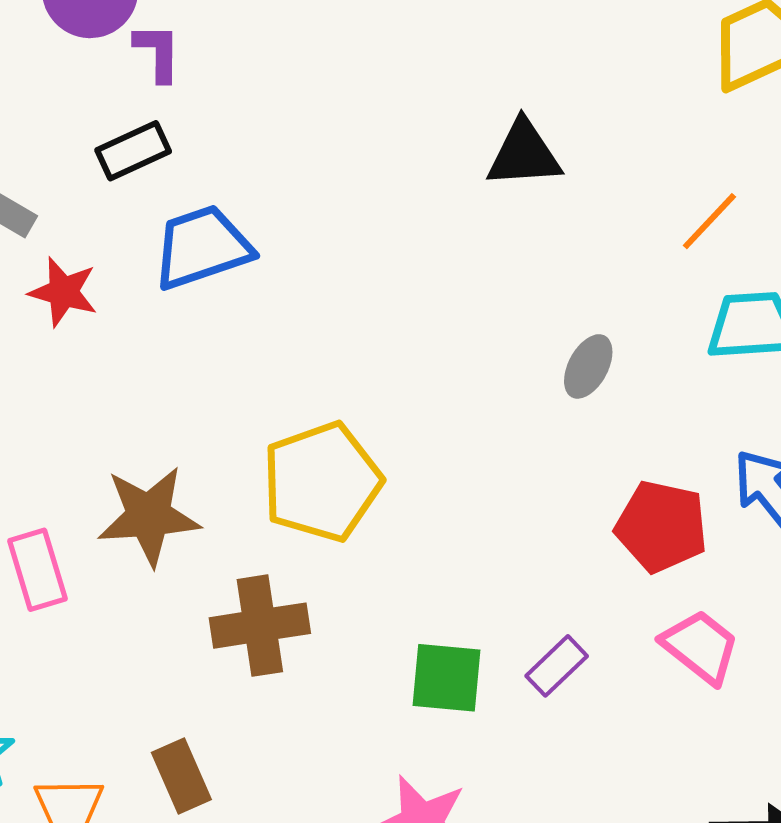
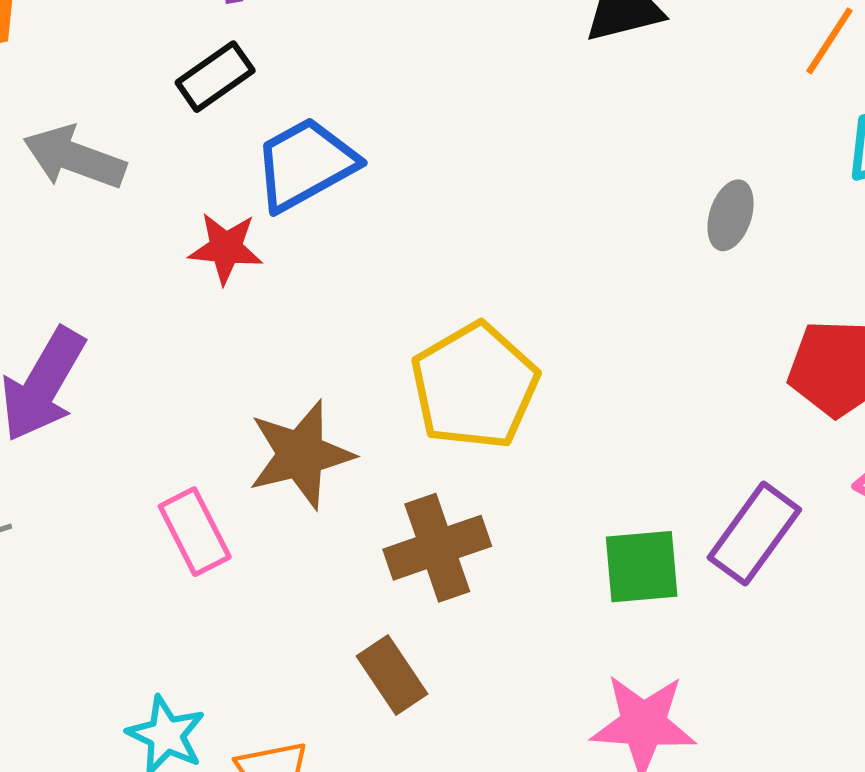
red star: (63, 292) -> (226, 248), moved
purple rectangle: (557, 666) -> (754, 534), size x1.5
brown rectangle: (181, 776) -> (392, 675), moved

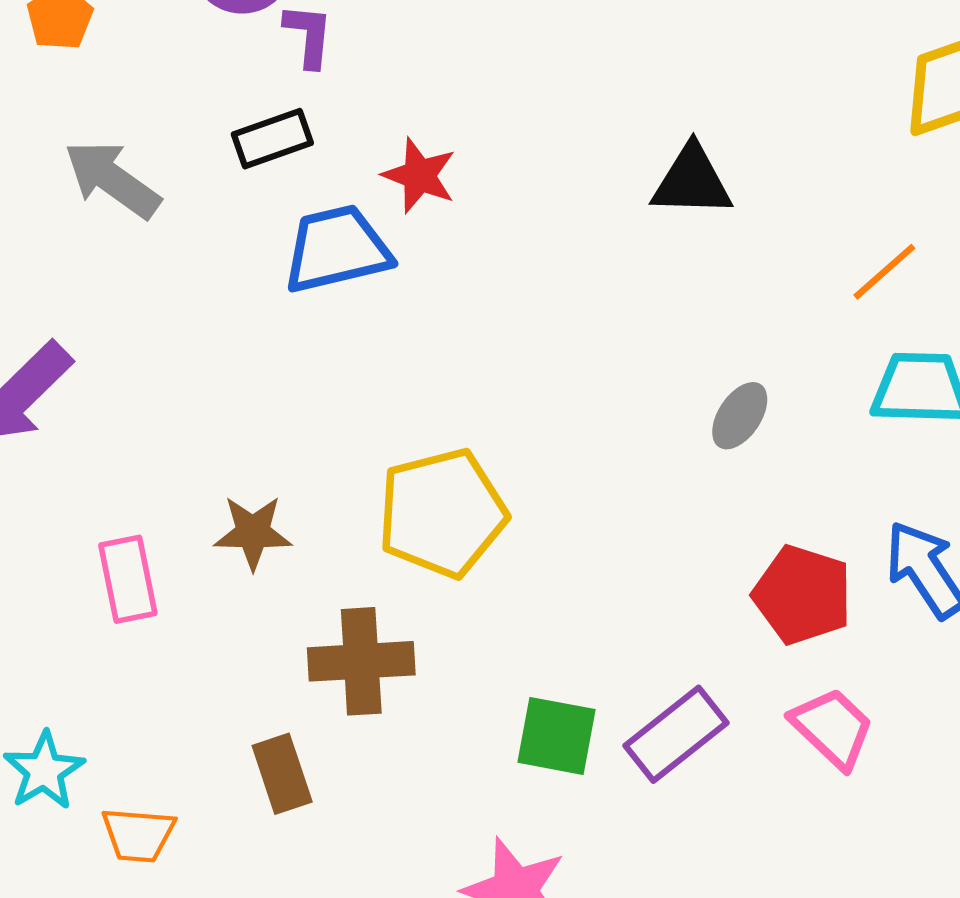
red star: (226, 248) -> (419, 176), moved
brown star: (301, 454) -> (253, 532), size x0.7

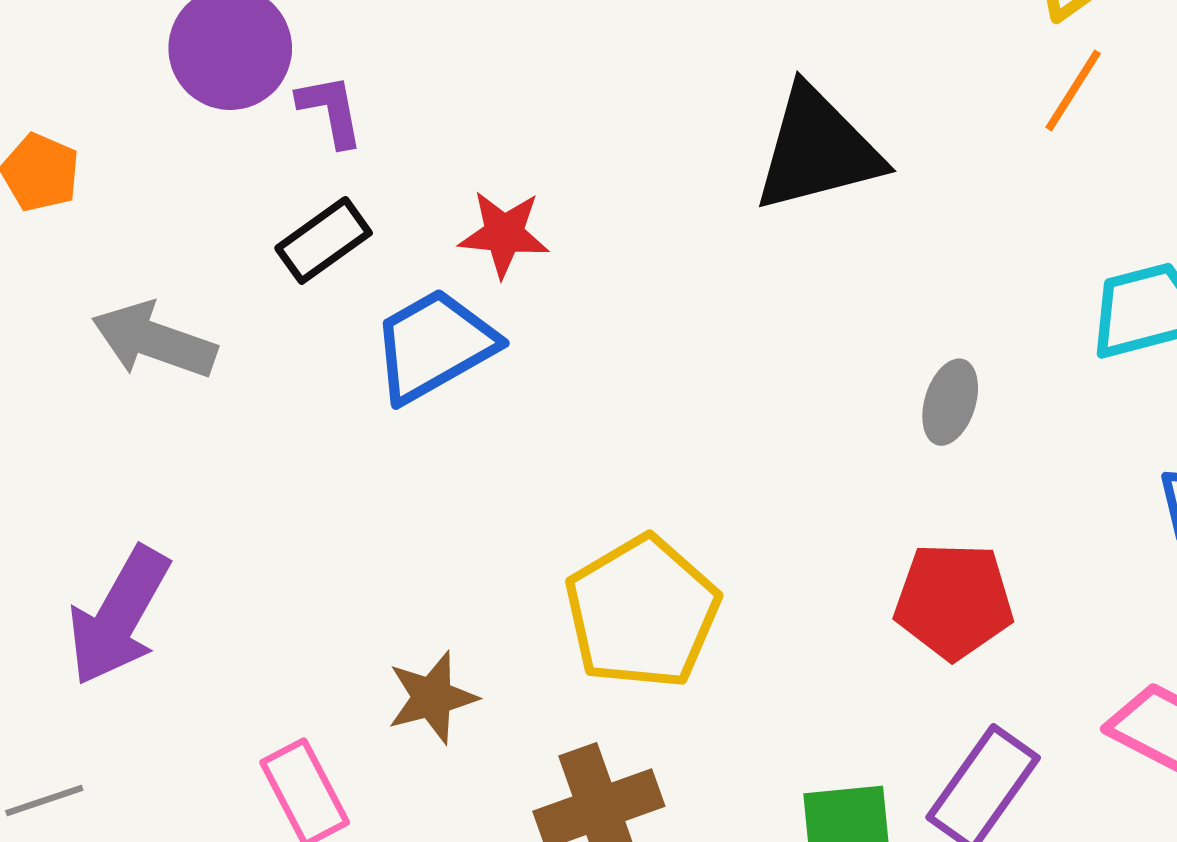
black triangle: (692, 181) -> (818, 150), size x1.4
orange line: (884, 272) -> (1073, 90), moved
red pentagon: (802, 595) -> (954, 601), moved

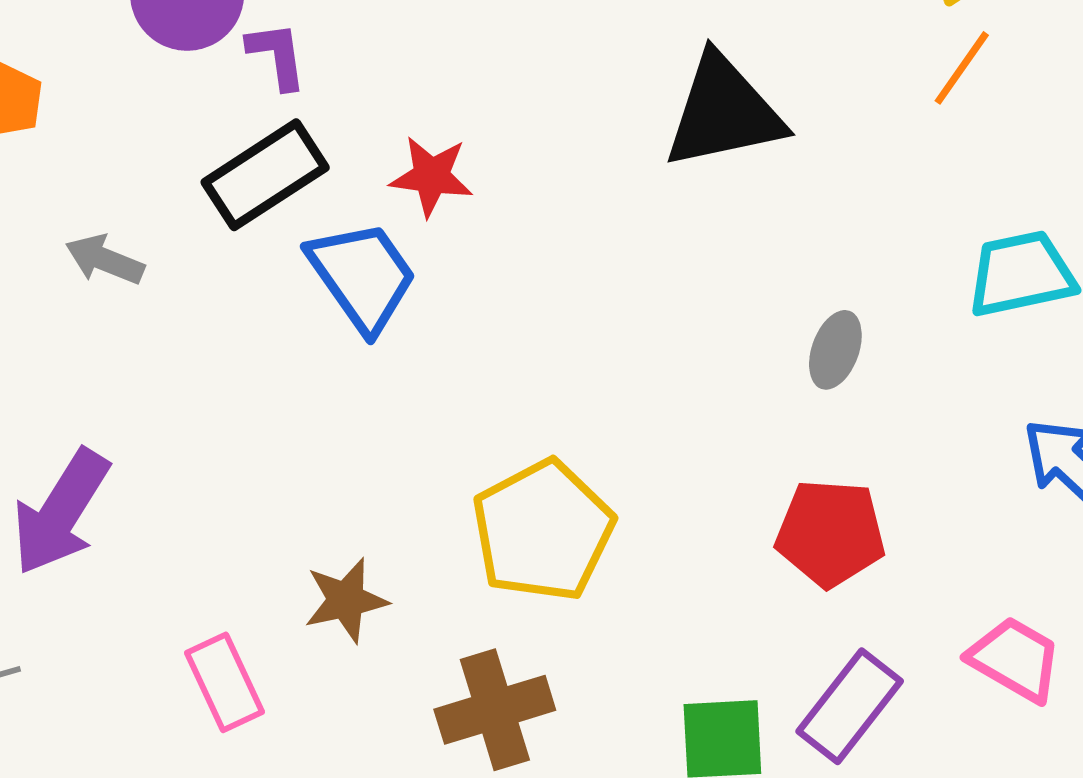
black rectangle: (324, 240) -> (265, 175), size x1.4
gray arrow: (154, 340) -> (105, 260), size x0.7
blue trapezoid: (434, 345) -> (362, 276), turned 82

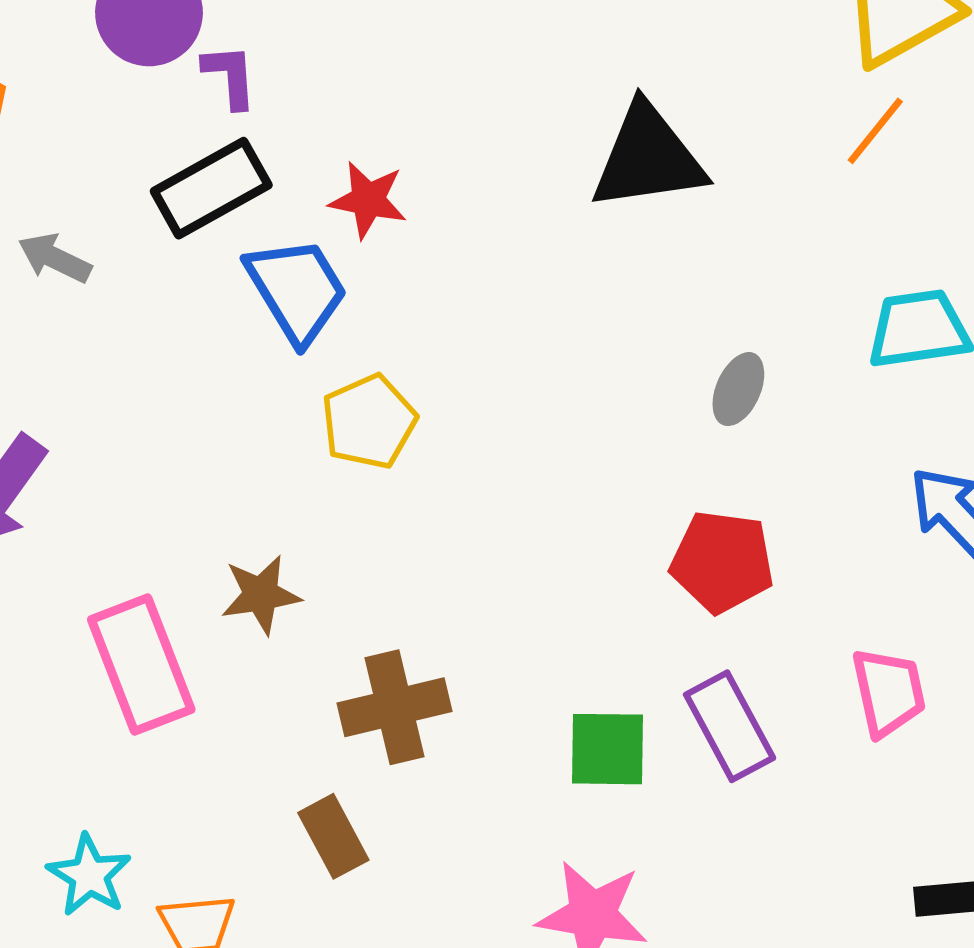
yellow pentagon: (543, 531) -> (369, 422), moved, size x0.7
pink trapezoid: (1015, 659) -> (888, 692), turned 44
pink rectangle: (225, 682) -> (141, 664), size x1.5
purple rectangle: (850, 706) -> (730, 726), turned -70

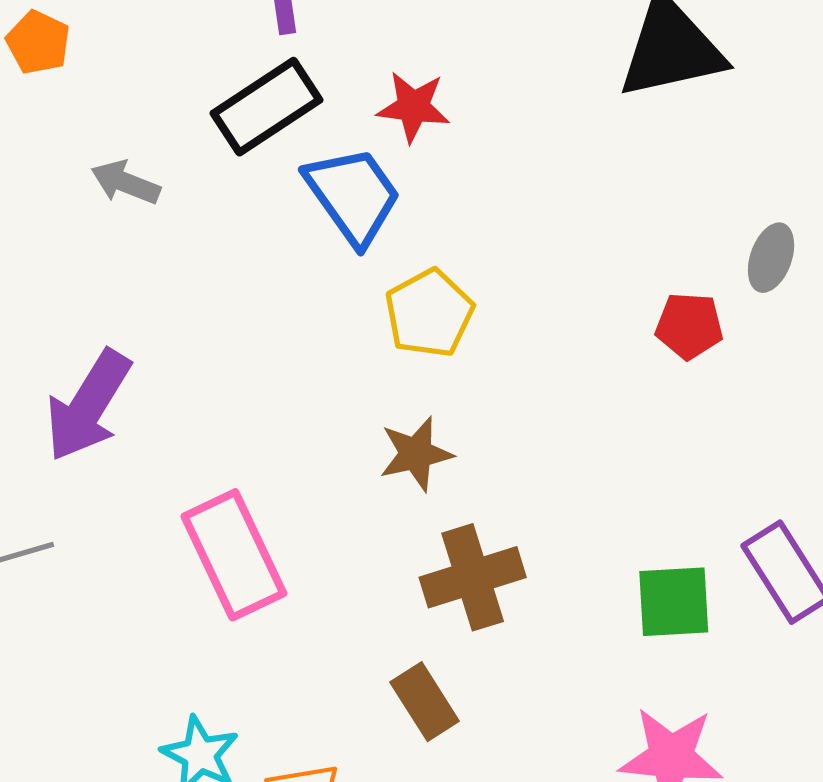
red pentagon: (722, 562) -> (689, 326), moved, size x0.7
brown star: (261, 595) -> (416, 454), moved

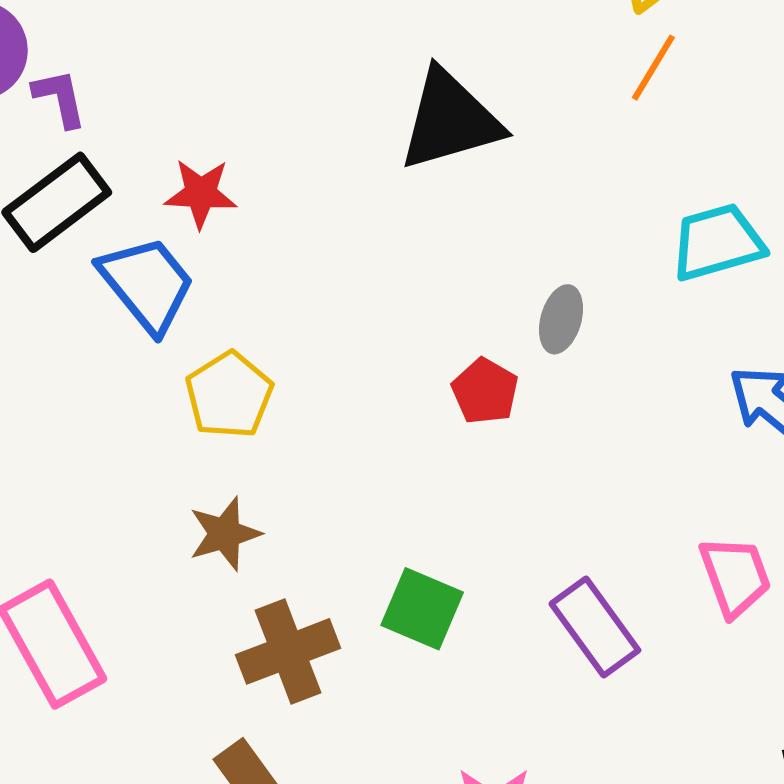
red pentagon: (689, 326) -> (485, 391), turned 30
green square: (674, 602) -> (422, 609), moved, turned 30

